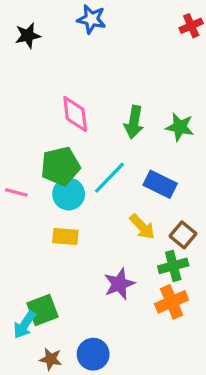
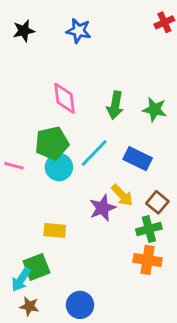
blue star: (91, 19) -> (79, 31), moved
yellow rectangle: (65, 237) -> (55, 230), moved
purple star: (119, 284) -> (103, 208), moved
orange cross: (172, 302) -> (147, 260), turned 32
brown star: (51, 359) -> (29, 306), moved

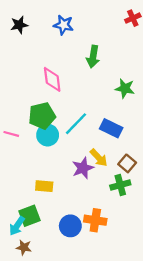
green arrow: (115, 105) -> (93, 57), moved
orange cross: (147, 260) -> (95, 220), moved
blue circle: (80, 305) -> (70, 226), moved

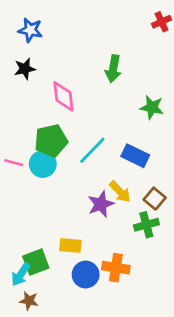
black star: (19, 25) -> (25, 69), moved
blue star: (64, 25) -> (30, 30), moved
cyan circle: (48, 135) -> (43, 164), moved
yellow rectangle: (44, 186) -> (70, 246), moved

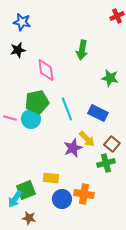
cyan line: (92, 150) -> (67, 109), turned -65
brown star: (29, 301) -> (29, 218), moved

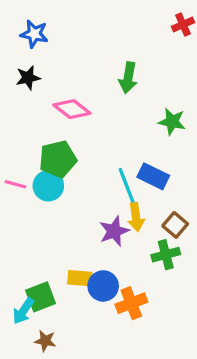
pink diamond: (46, 70) -> (72, 109), turned -45
cyan line: (67, 109) -> (127, 186), moved
yellow arrow: (87, 139) -> (136, 217), turned 36
orange cross: (84, 194) -> (131, 303), turned -30
blue circle: (62, 199) -> (103, 286), moved

